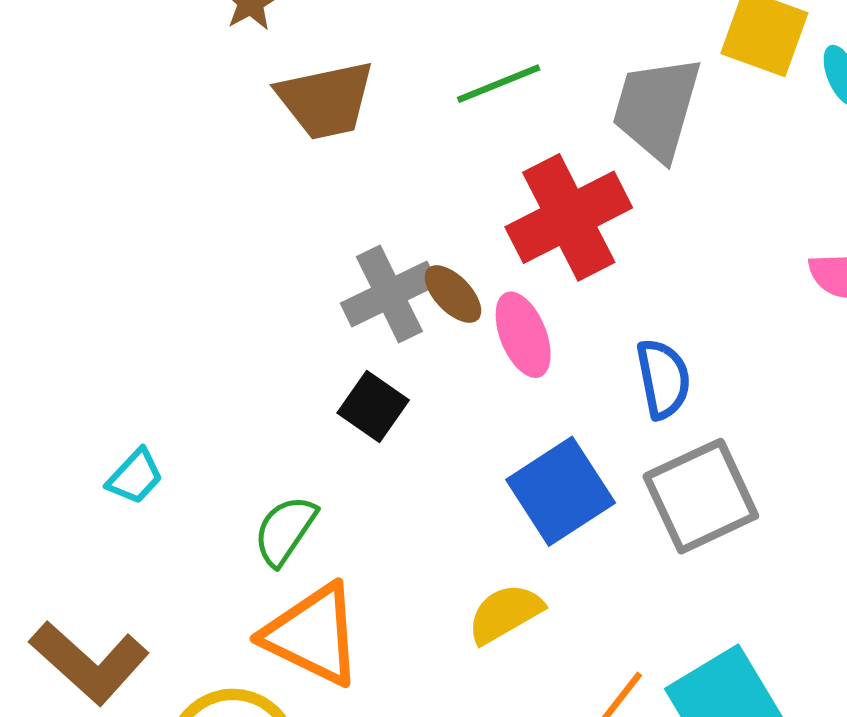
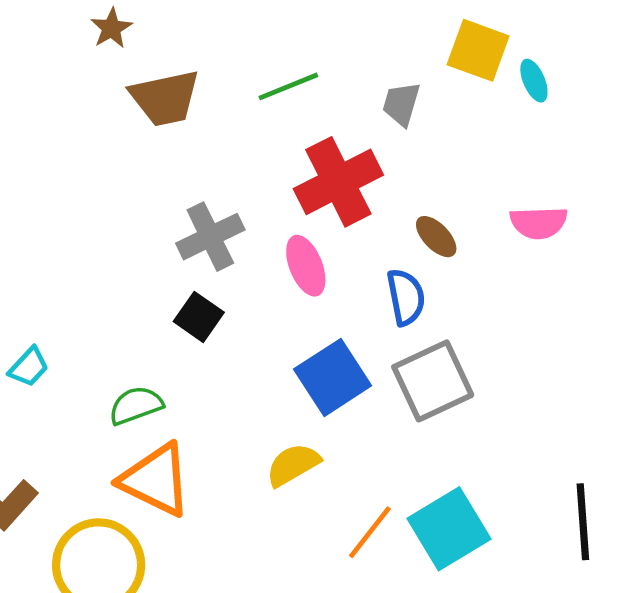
gray trapezoid: (657, 108) -> (401, 104), size x0.6
brown ellipse: (453, 294) -> (436, 237), moved
green semicircle: (285, 530) -> (136, 405), turned 36

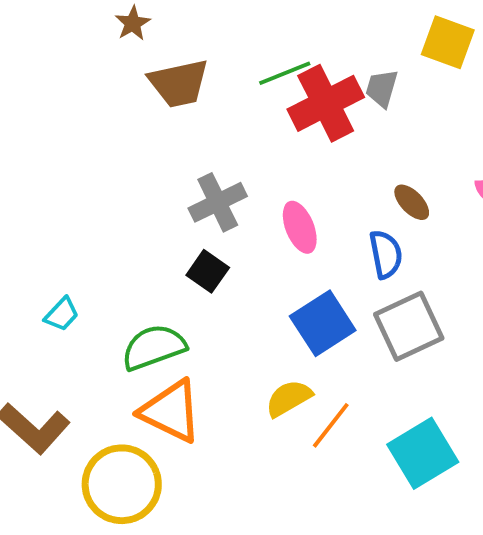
red cross: (338, 182) -> (326, 103), moved
green semicircle: (136, 405) -> (154, 347), size x1.4
orange line: (370, 532) -> (331, 425), moved

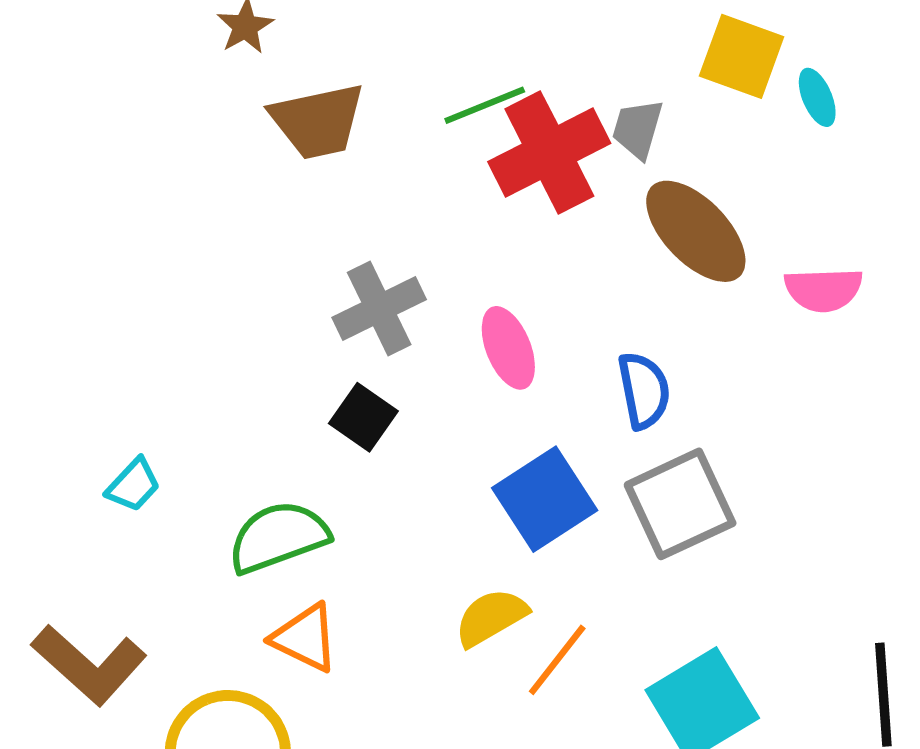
brown ellipse: (412, 202) -> (696, 231), moved, size x1.8
orange triangle: (171, 411) -> (305, 638), size x0.7

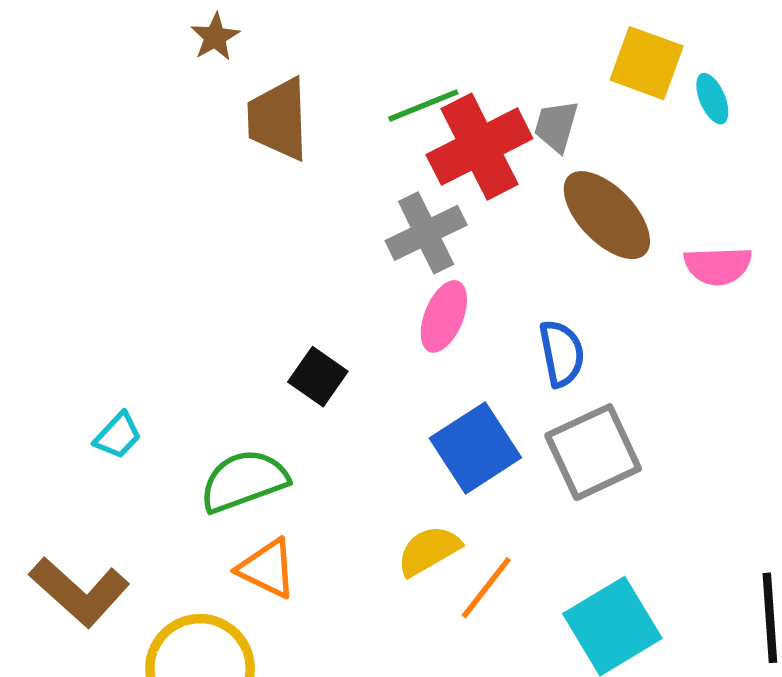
brown trapezoid: (318, 121) -> (278, 119), turned 100
gray cross: (379, 309) -> (426, 233), moved
pink ellipse: (508, 348) -> (444, 316), turned 44

